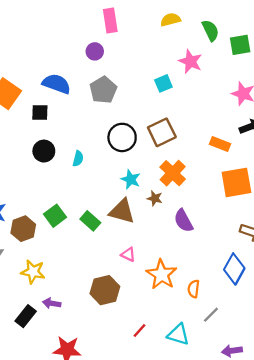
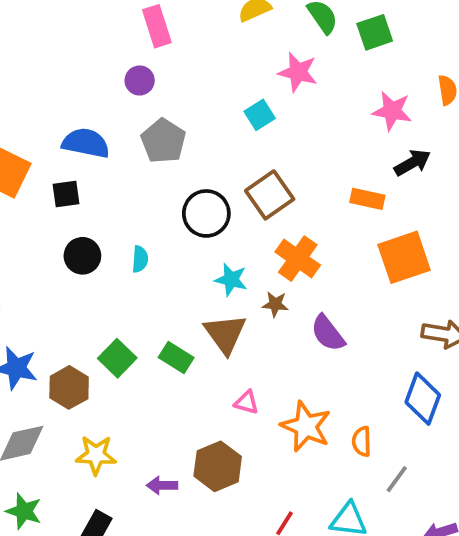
brown triangle: (122, 211) -> (225, 334), turned 48
purple arrow: (52, 303) -> (162, 485), moved

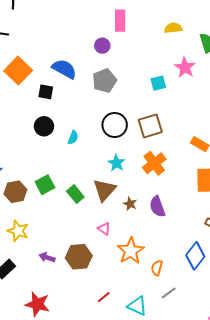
brown star: (275, 304) -> (130, 204), moved

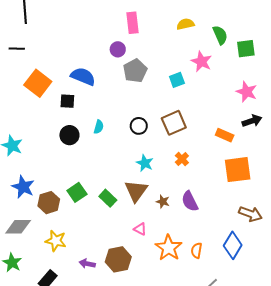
gray pentagon: (105, 81) -> (135, 71), moved
black circle: (115, 125) -> (139, 126), size x0.7
cyan semicircle: (73, 138) -> (99, 127), moved
orange cross: (154, 163) -> (182, 159), size x0.6
orange semicircle: (157, 268) -> (197, 250), moved

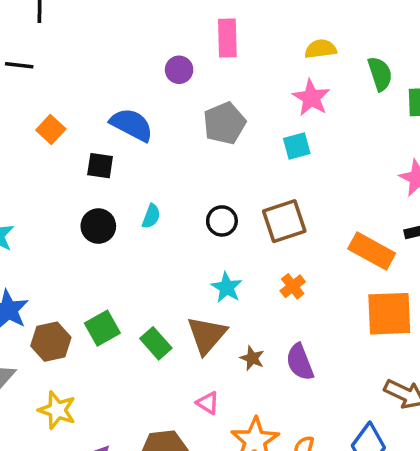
purple circle: (118, 49) -> (179, 70), moved
pink star: (201, 62) -> (311, 98), moved
orange square: (38, 83) -> (51, 130), size x0.6
orange rectangle: (225, 135) -> (372, 251), size x1.4

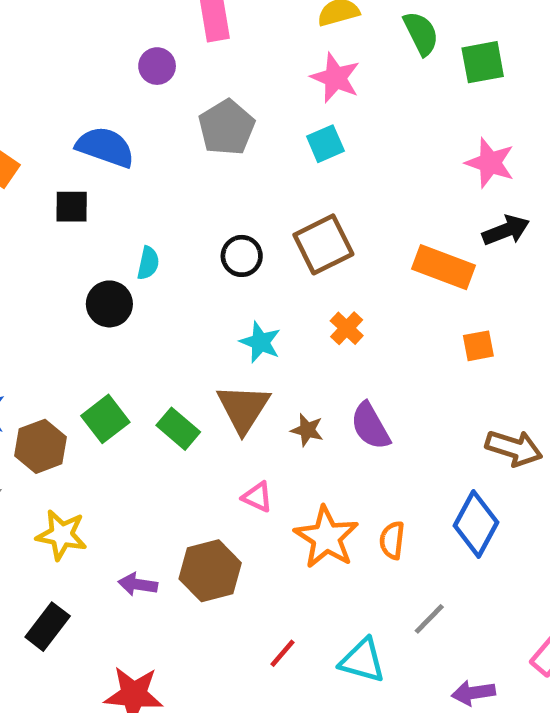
black circle: (98, 226) -> (109, 304), moved
orange square: (389, 314) -> (478, 346), size x0.5

